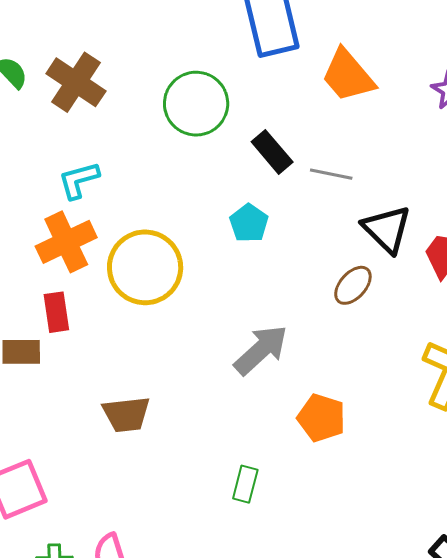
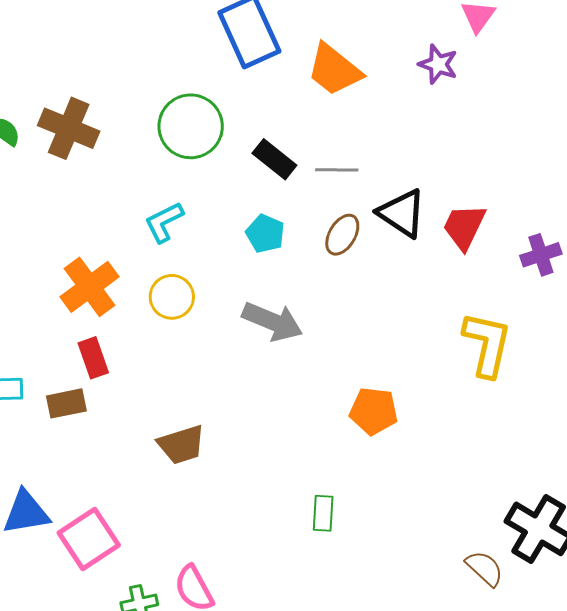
cyan L-shape: (79, 180) -> (164, 222), moved
yellow circle: (145, 267) -> (172, 297), size x0.6
brown ellipse: (353, 285) -> (342, 235), moved
gray arrow: (261, 350) -> (272, 321), moved, turned 76
green rectangle: (245, 484) -> (323, 513), moved

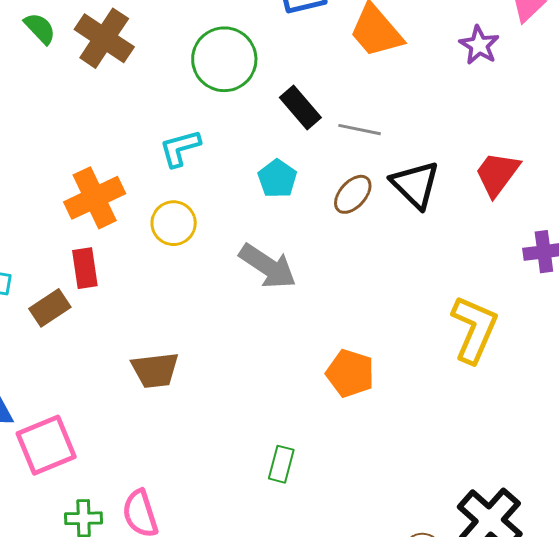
red trapezoid: (464, 227) -> (497, 174), moved
brown rectangle: (66, 403) -> (50, 308), turned -33

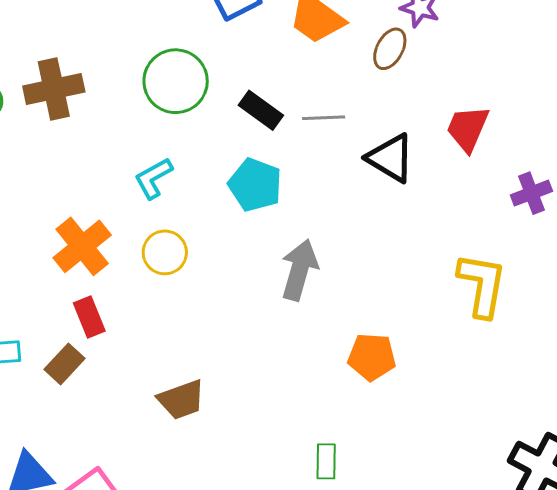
brown cross: (104, 38) -> (54, 89), turned -32
cyan pentagon: (277, 179) -> (255, 185), size x1.4
brown ellipse: (353, 194) -> (390, 49), moved
gray arrow: (268, 266) -> (299, 270), moved, turned -94

